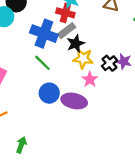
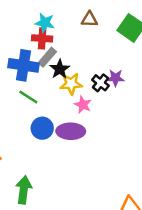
green arrow: (21, 145) -> (24, 190), size x1.5

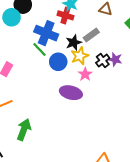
gray rectangle: (47, 57) -> (91, 35), moved
yellow star: (71, 84) -> (80, 56), turned -30
green line: (28, 97) -> (39, 50), moved
blue circle: (42, 128) -> (58, 62), moved

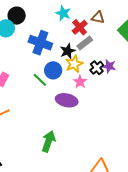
red cross: (65, 15) -> (80, 27), moved, turned 35
green line: (39, 50) -> (40, 80), moved
green arrow: (24, 130) -> (48, 141), moved

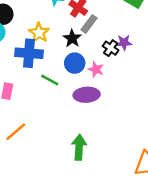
blue cross: (40, 43) -> (29, 53), moved
yellow star: (74, 64) -> (39, 33), moved
blue circle: (53, 70) -> (75, 63), moved

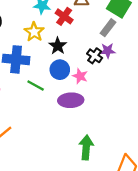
gray rectangle: (89, 24) -> (108, 28), moved
yellow star: (39, 33) -> (34, 32), moved
green arrow: (79, 147) -> (86, 147), moved

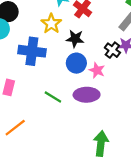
black star: (58, 46) -> (75, 39), turned -30
green line: (36, 85) -> (53, 97), moved

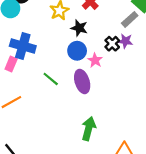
blue cross: (32, 51) -> (23, 46), moved
purple ellipse: (87, 95) -> (82, 81), turned 65

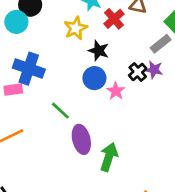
pink rectangle: (11, 64) -> (13, 90), turned 56
purple ellipse: (82, 81) -> (81, 139), moved
green arrow: (89, 129) -> (109, 157), moved

